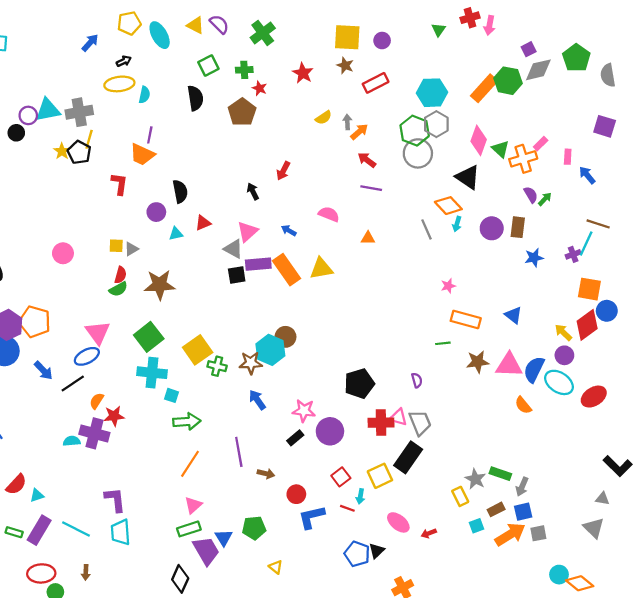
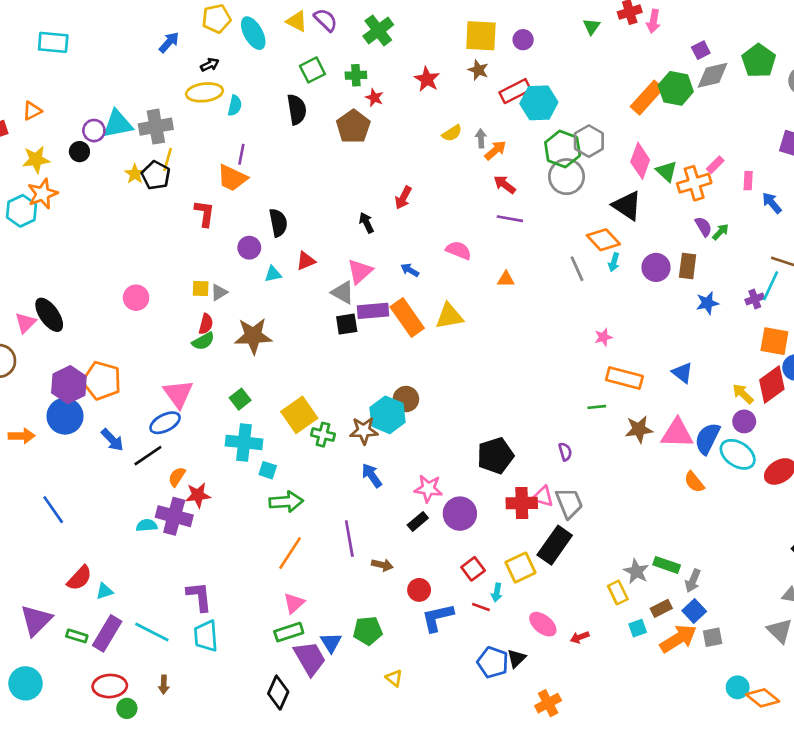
cyan hexagon: (432, 93) -> (539, 103), moved
green square: (149, 337) -> (240, 399), size x0.6
blue square: (523, 512) -> (694, 611), turned -30

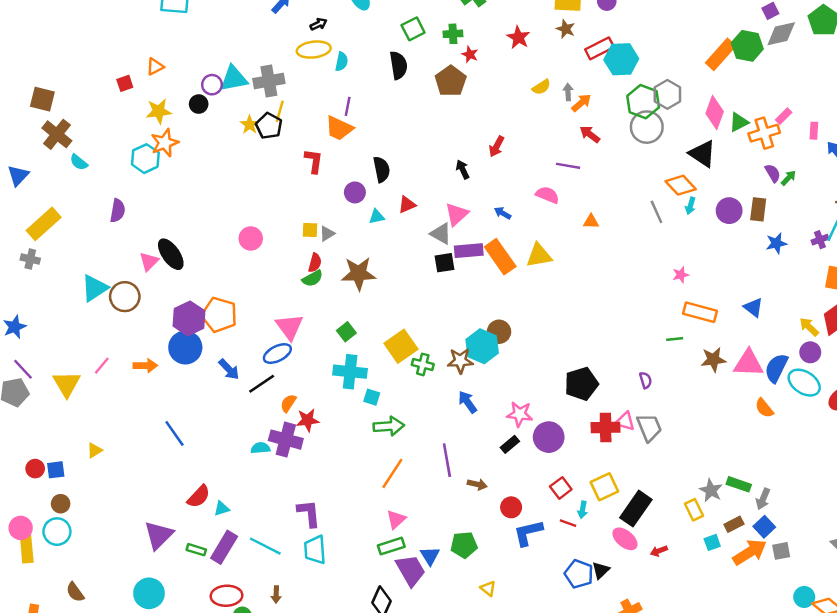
green triangle: (667, 171) -> (739, 122), turned 50
purple line: (510, 219) -> (568, 166), moved
black rectangle: (555, 545) -> (636, 509), moved

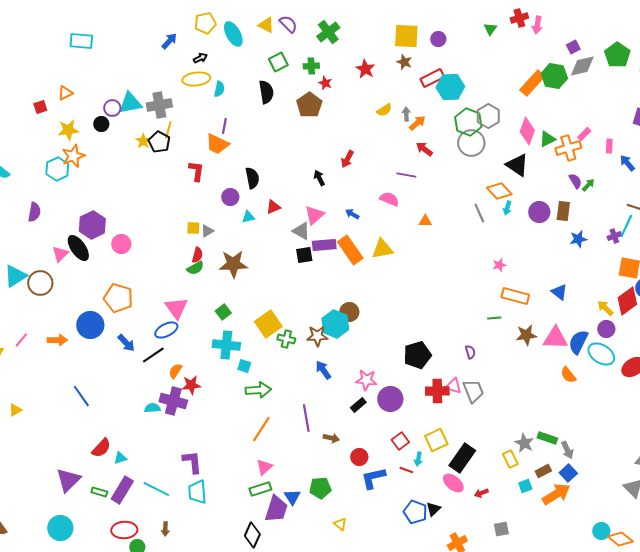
pink circle: (251, 238) -> (121, 244), moved
purple hexagon: (189, 318) -> (92, 225), moved
gray arrow: (763, 499) -> (567, 450), turned -48
gray square: (781, 551) -> (501, 529), moved
purple trapezoid: (411, 570) -> (276, 509), turned 48

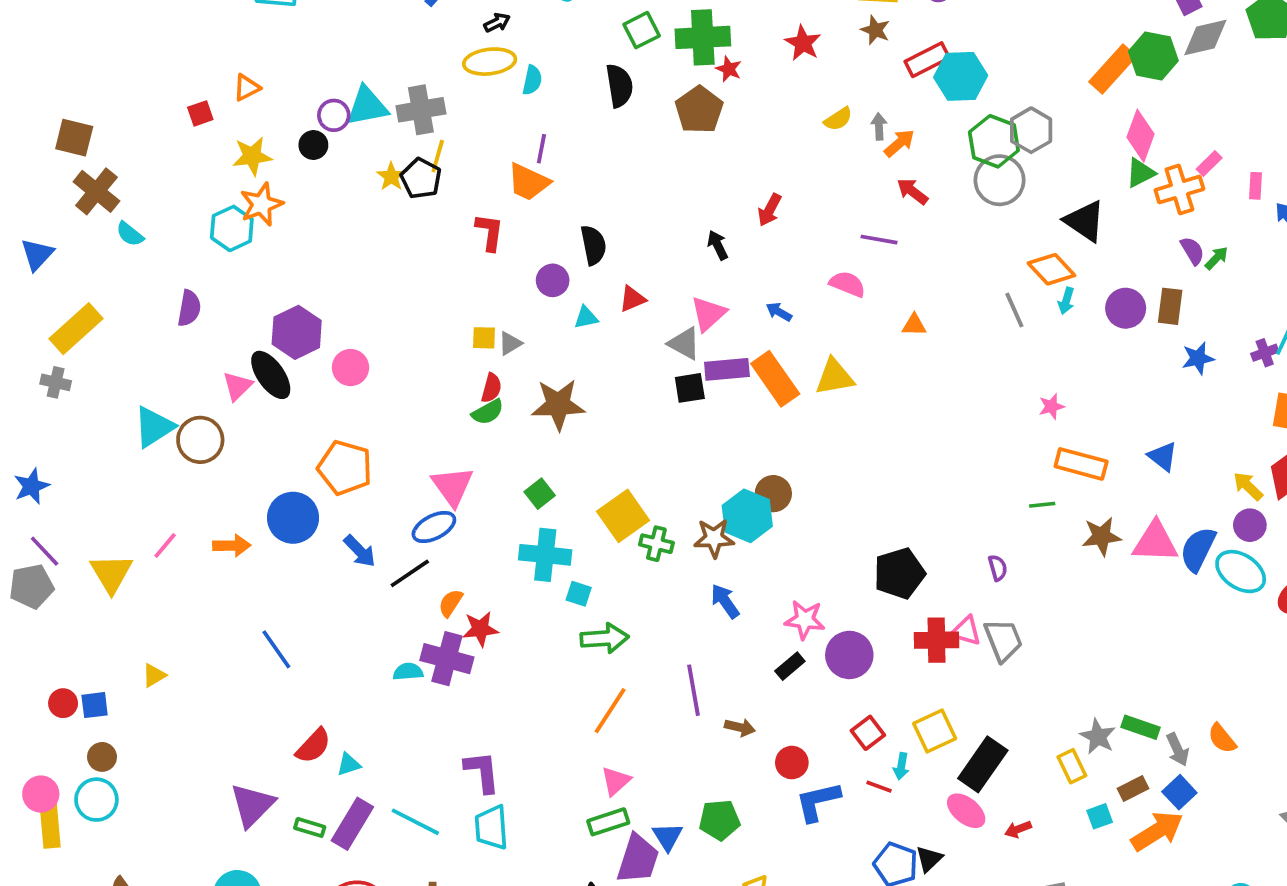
green cross: (311, 66) -> (703, 37), size x1.8
pink diamond: (527, 131) -> (1140, 136), moved
orange semicircle: (568, 375) -> (1222, 738), moved

